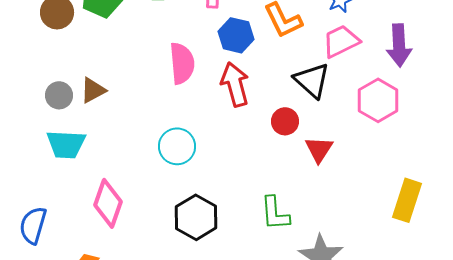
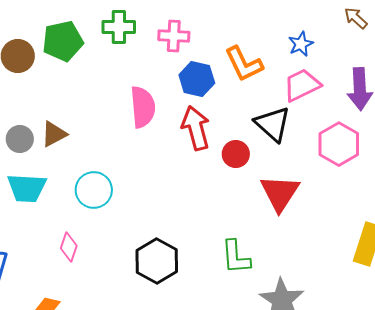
red circle: (285, 121) -> (236, 154), moved
cyan circle: (177, 146) -> (94, 190), moved
red triangle: (319, 149) -> (280, 193), size x1.4
pink diamond: (108, 203) -> (69, 247), size x0.6

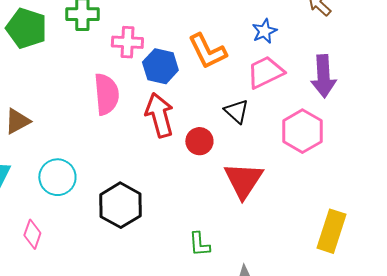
pink cross: (174, 36) -> (127, 42), moved
green pentagon: (63, 41) -> (26, 28), turned 30
black triangle: (273, 124) -> (236, 111), size x0.7
green L-shape: (236, 257) -> (199, 244), size x0.7
black hexagon: (157, 261) -> (120, 205), moved

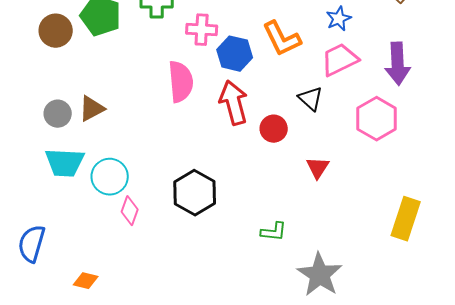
cyan circle: (57, 177) -> (110, 177), moved
red triangle: (243, 180) -> (318, 168), size x0.6
pink diamond: (32, 234) -> (130, 211), moved
green L-shape: (199, 244) -> (274, 232), turned -80

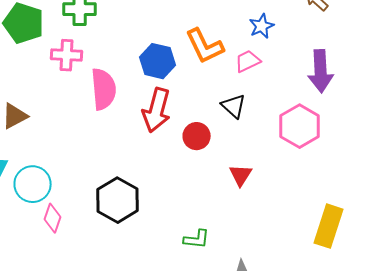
pink cross: (202, 30) -> (67, 55), moved
pink trapezoid: (340, 60) -> (248, 61), moved, size x0.7
red arrow: (234, 103) -> (157, 110), turned -150

